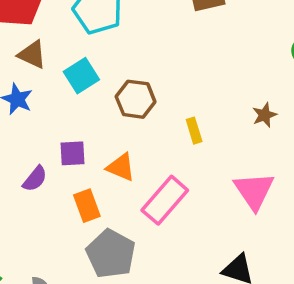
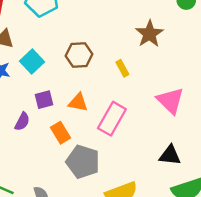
cyan square: (81, 76) -> (32, 61), moved
brown star: (264, 115) -> (149, 34), moved, size x1.6

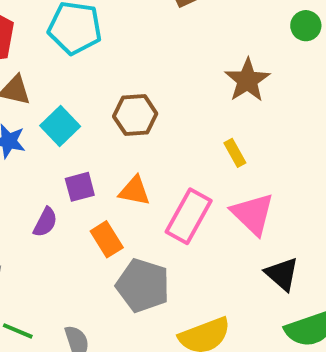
yellow rectangle: (122, 68) -> (235, 153), moved
pink triangle: (170, 101) -> (253, 214), moved
black triangle: (170, 155) -> (282, 274), turned 35

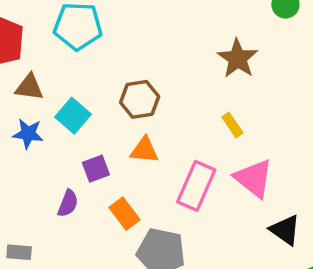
orange triangle: (134, 191) -> (144, 150), moved

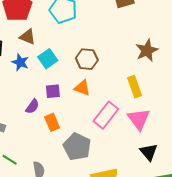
yellow rectangle: (232, 125) -> (135, 87), size x1.5
orange rectangle: (125, 214) -> (52, 122), moved

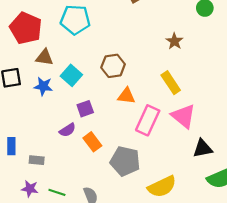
brown star: (147, 50) -> (174, 41), size x0.7
orange triangle: (82, 88) -> (126, 96), moved
purple semicircle: (32, 107) -> (67, 130), turned 35
black triangle: (149, 152) -> (203, 148), turned -48

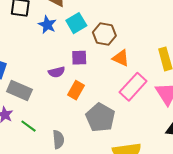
brown hexagon: (113, 66) -> (104, 34), moved
orange rectangle: (92, 142) -> (76, 90), turned 48
gray rectangle: (37, 160) -> (19, 90), size x1.6

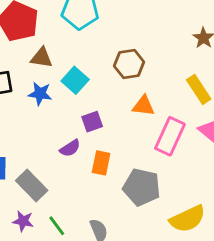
brown hexagon: (104, 34) -> (129, 64), moved
gray rectangle: (19, 90) -> (32, 186), turned 40
green line: (29, 126) -> (57, 226), turned 35

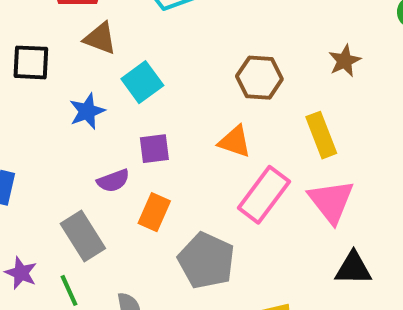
brown hexagon: (129, 64) -> (259, 78), moved
blue star: (40, 94) -> (87, 111), moved, turned 30
gray rectangle: (32, 186) -> (83, 236), moved

